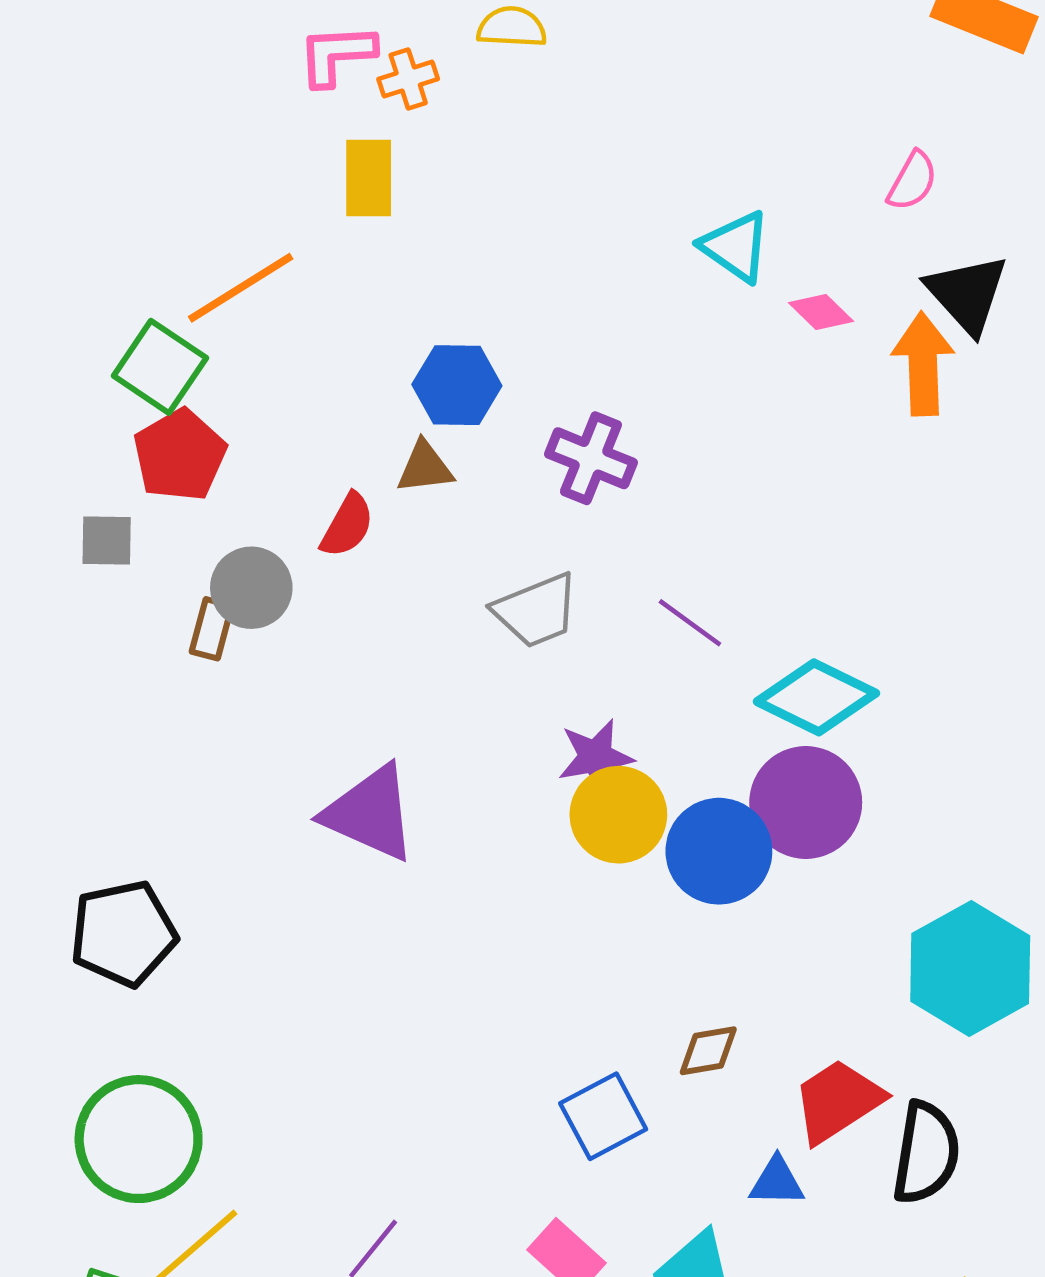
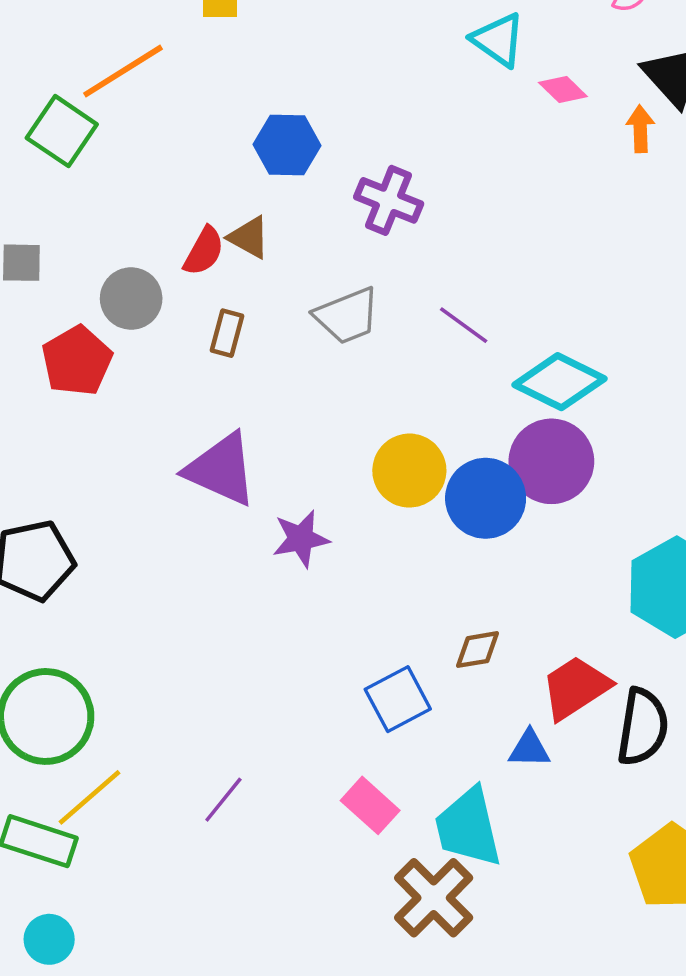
orange arrow: (923, 364) -> (640, 129), size x0.6
red pentagon: (180, 455) -> (77, 361), moved
brown triangle: (425, 467) -> (249, 237), moved, turned 36
brown rectangle: (212, 629) -> (227, 333), moved
purple star: (596, 757) -> (301, 539), moved

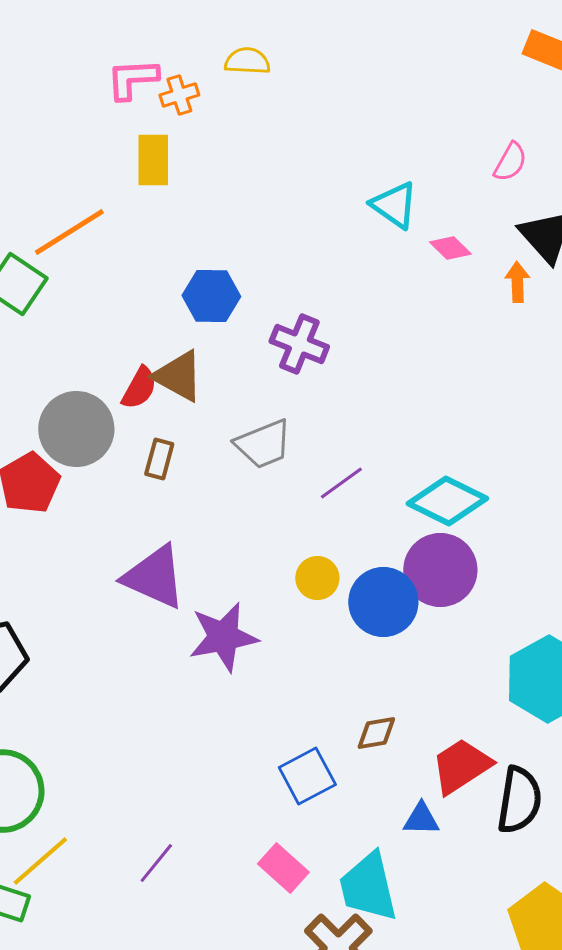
brown triangle: (249, 237) -> (178, 376), size x1.4
gray circle: (131, 299) -> (76, 429), size x1.4
purple line: (464, 325) -> (341, 483), moved, turned -72
yellow circle: (409, 471) -> (317, 578), size x0.7
purple star: (301, 539) -> (223, 637), size x1.4

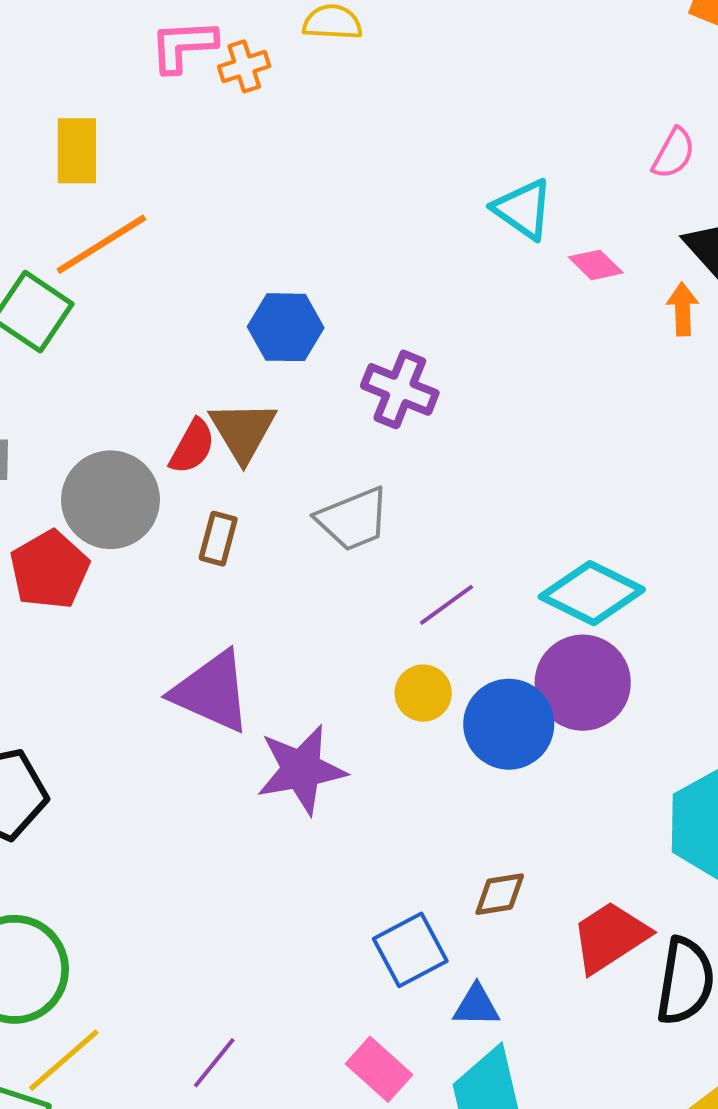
yellow rectangle: (153, 160) -> (77, 151), moved
brown triangle: (178, 376) -> (243, 431), turned 30
purple line: (341, 483) -> (447, 605), moved
blue triangle: (421, 819) -> (476, 1006), moved

